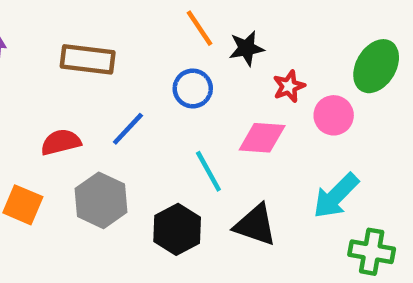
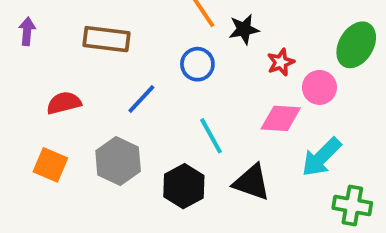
pink diamond: (262, 138) -> (281, 118), moved
red semicircle: (61, 142) -> (64, 103), moved

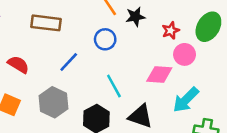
red star: (281, 62) -> (171, 30), moved
red semicircle: (64, 103) -> (18, 64), turned 45

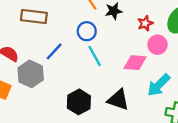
cyan line: (114, 86) -> (95, 56), moved
gray hexagon: (54, 102) -> (31, 74), moved

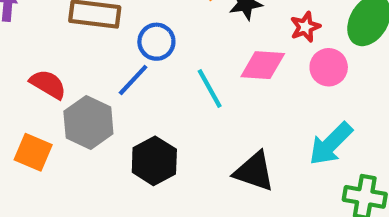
blue circle: (87, 31) -> (156, 42), moved
pink diamond: (135, 63) -> (263, 65), moved
black hexagon: (79, 102) -> (154, 161), moved

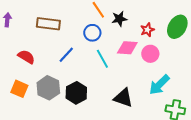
blue circle: (156, 42) -> (92, 33), moved
pink circle: (329, 67) -> (150, 54), moved
gray hexagon: (88, 123) -> (48, 88), moved

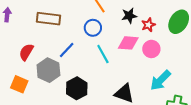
black star: (119, 19) -> (129, 16), moved
red semicircle: (26, 57) -> (26, 52), turned -90
gray hexagon: (48, 88) -> (48, 70), moved

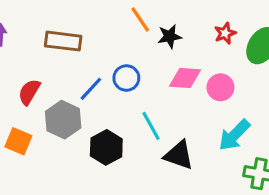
black star: (129, 16) -> (170, 36), moved
red star: (148, 25) -> (225, 33), moved
blue circle: (93, 28) -> (126, 78), moved
cyan line: (103, 54) -> (151, 126), moved

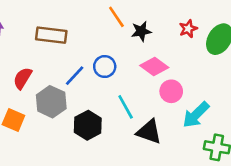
pink diamond: (185, 78) -> (154, 67), turned 32
pink circle: (220, 87) -> (171, 91), moved

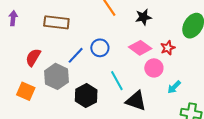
red star: (188, 29) -> (168, 48), moved
black star: (141, 31) -> (143, 17), moved
cyan arrow: (196, 115) -> (174, 87), size x0.6

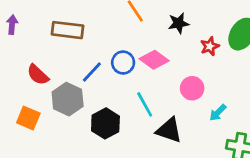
pink diamond: (140, 48) -> (154, 60), moved
red star: (168, 48) -> (210, 46), moved
red semicircle: (33, 57) -> (38, 75), turned -78

